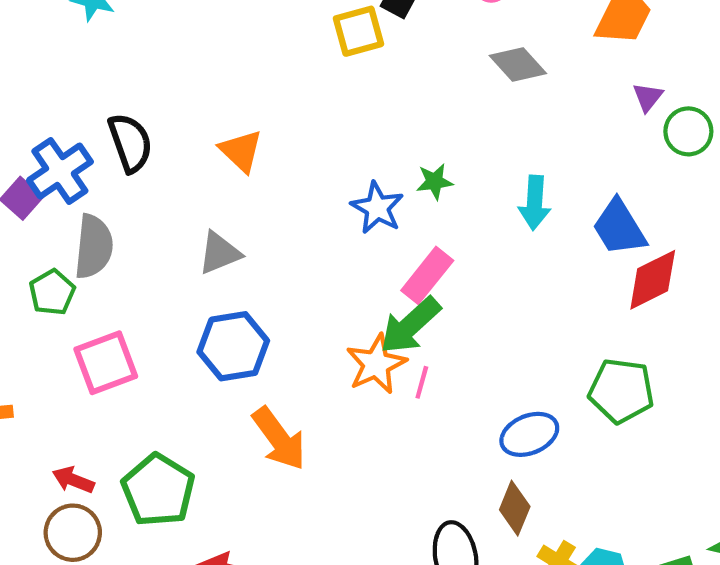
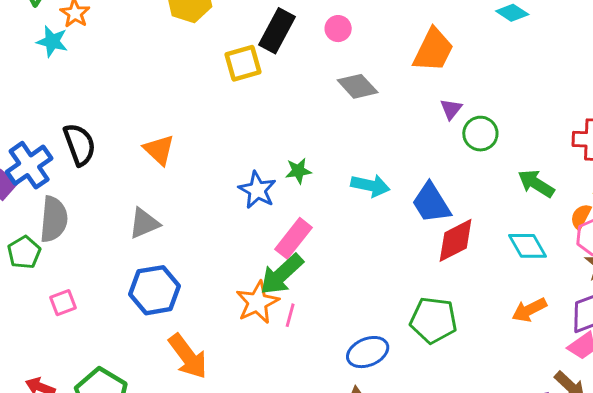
cyan arrow: (535, 203) -> (370, 186), turned -81
pink square: (106, 363) -> (63, 303), size x0.6

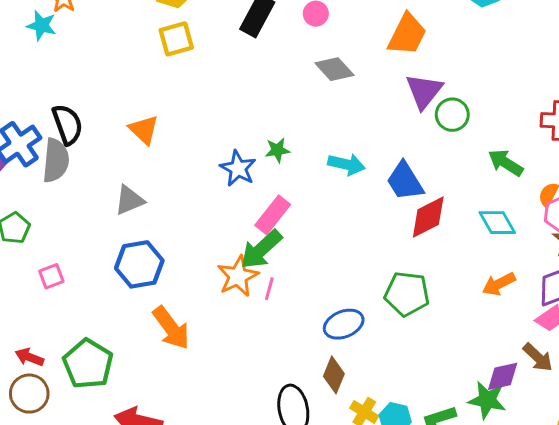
yellow square: (243, 63) -> (176, 39), moved
purple triangle: (451, 109) -> (424, 91), size x1.8
gray semicircle: (54, 219) -> (56, 160), moved

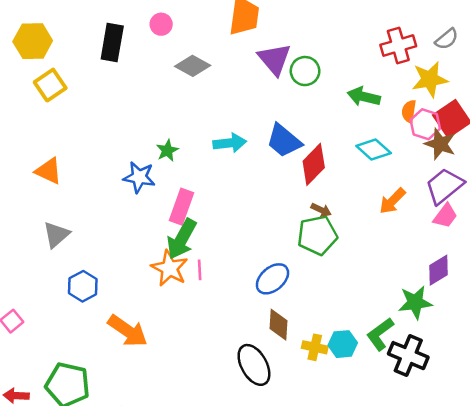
blue hexagon: (139, 264) -> (83, 286), size x0.7
brown arrow: (538, 357) -> (321, 210), moved, size x0.7
purple diamond: (503, 376) -> (439, 270), moved

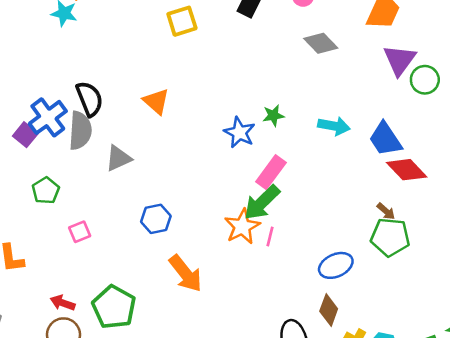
red diamond: (314, 164) -> (407, 170), turned 75
brown arrow: (321, 210) -> (386, 211), moved
gray triangle: (56, 235) -> (118, 158), moved

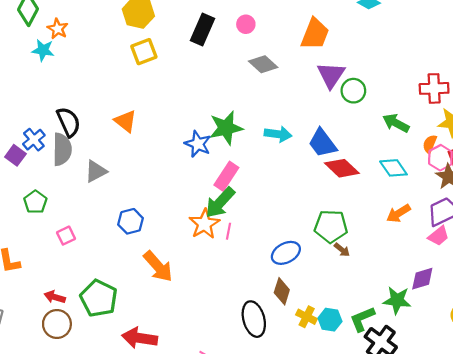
green star: (273, 115) -> (226, 128), size x1.8
blue cross: (48, 117) -> (34, 140), size x0.7
brown arrow: (386, 211) -> (342, 250), moved

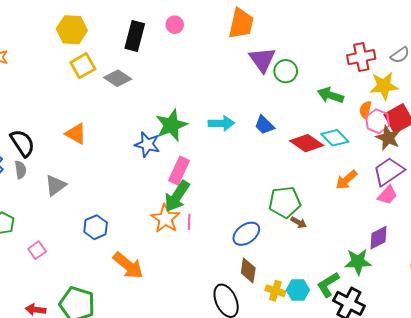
gray diamond: (263, 64) -> (118, 78), moved
blue trapezoid: (322, 143) -> (264, 125), size x0.7
gray semicircle: (62, 149) -> (20, 170), size x0.6
red diamond: (342, 168) -> (307, 143), moved

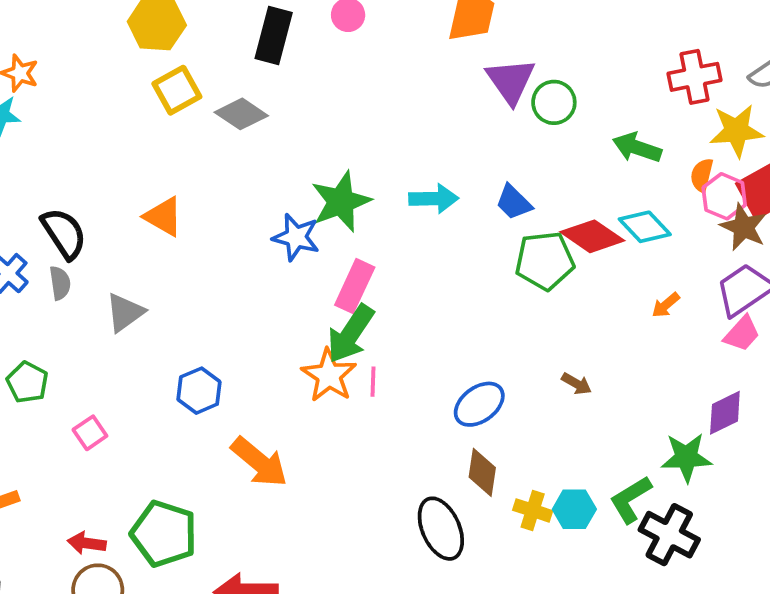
orange arrow: (346, 180) -> (666, 305), size x0.7
green pentagon: (285, 202) -> (545, 261), moved

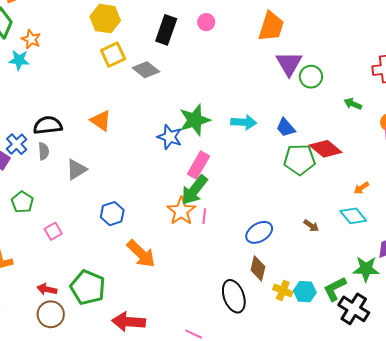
green arrow: (637, 148) -> (353, 104), size x0.7
cyan diamond: (645, 227) -> (353, 216), moved
black semicircle: (64, 233) -> (48, 125), turned -68

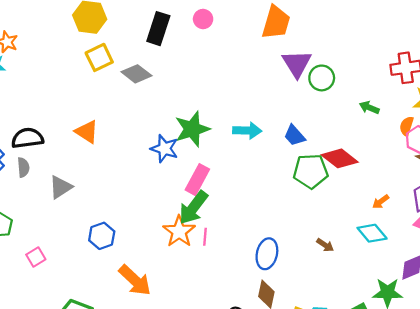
blue ellipse: (259, 232) -> (267, 254), turned -44

